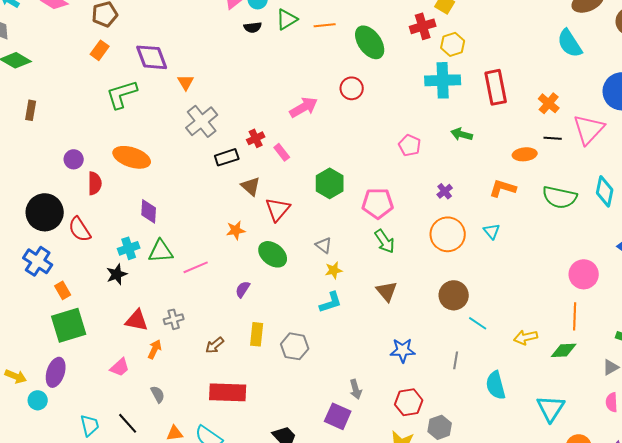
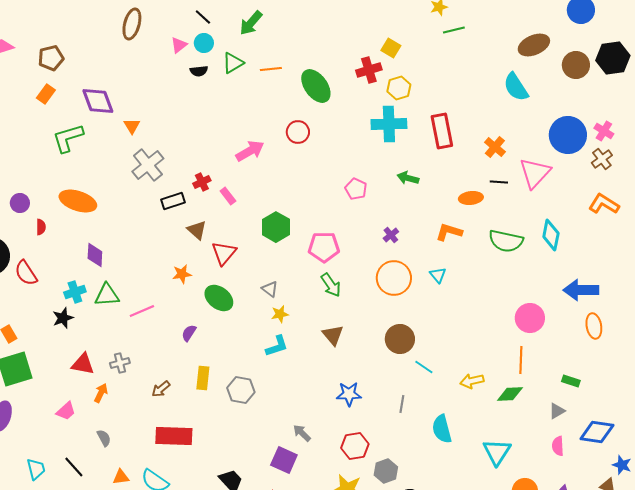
red semicircle: (95, 183) -> (41, 227), size x0.7
gray arrow: (356, 389) -> (302, 433), turned 150

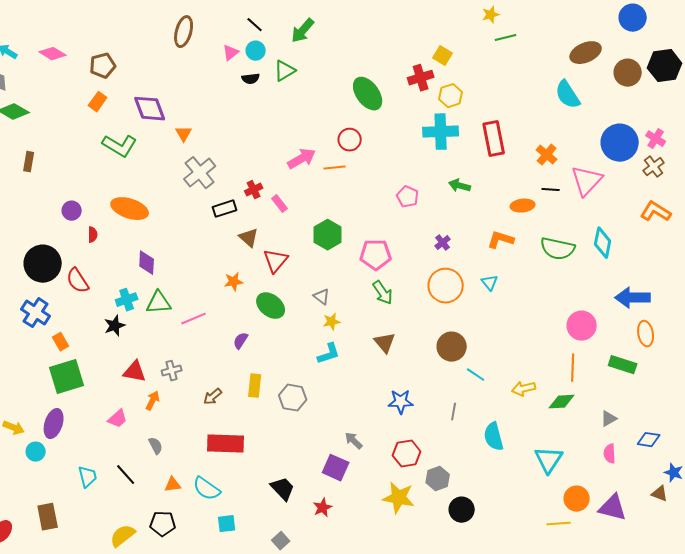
orange line: (271, 69) -> (335, 168), moved
green L-shape: (68, 138) -> (120, 146), turned -132
green rectangle: (571, 381) -> (623, 365), moved, size x1.5
blue diamond: (597, 432) -> (649, 440), size x0.7

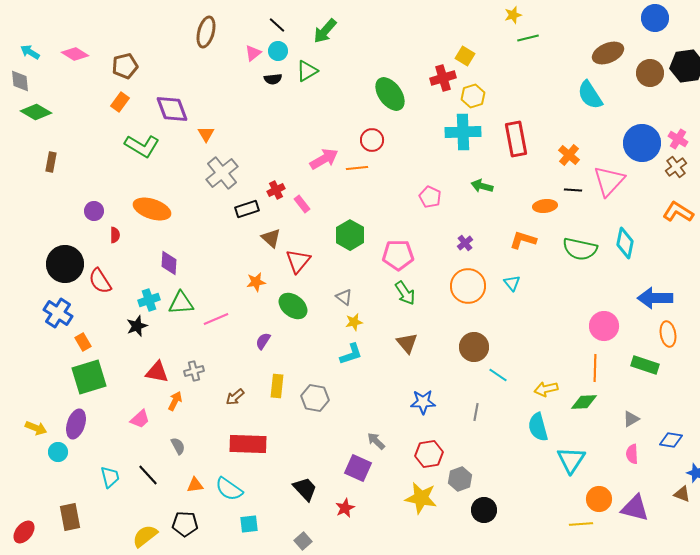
cyan semicircle: (494, 437) -> (538, 427), moved

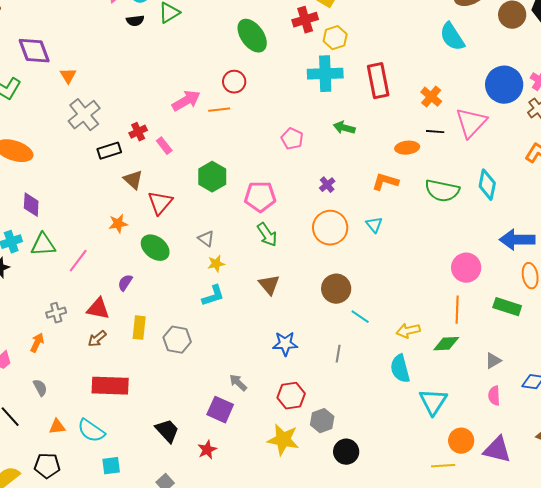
pink line: (216, 319) -> (78, 261), turned -30
red triangle: (157, 372) -> (98, 309), moved

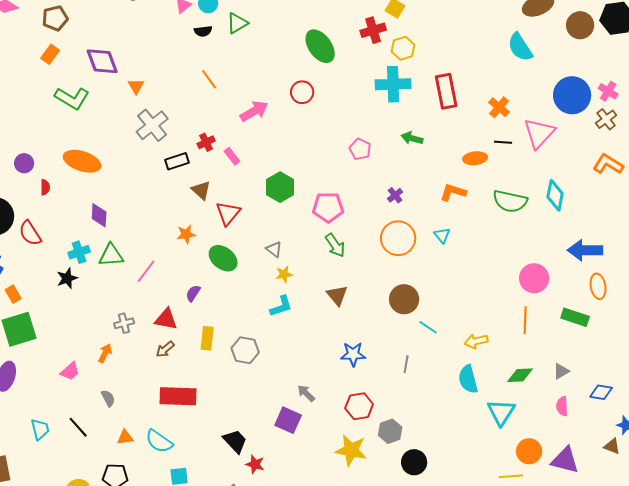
orange line: (219, 110) -> (209, 79), moved, turned 60
green diamond: (446, 344) -> (520, 375), moved
red star: (207, 450) -> (255, 464), moved, turned -30

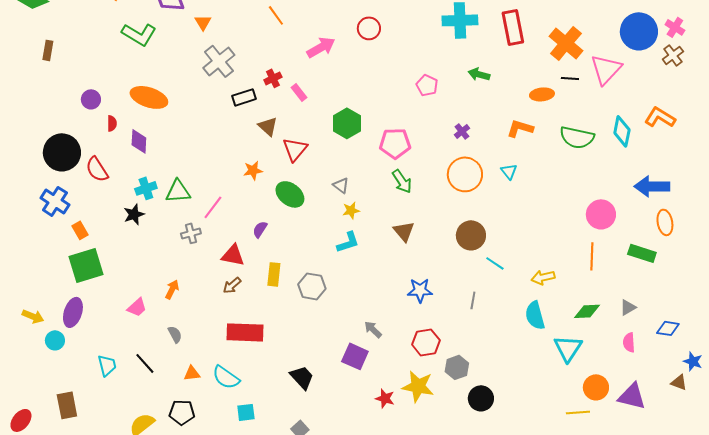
orange cross: (499, 107) -> (566, 43), size x1.6
orange L-shape: (608, 164) -> (660, 117), moved
purple diamond: (99, 215) -> (139, 141), moved
gray cross: (124, 323) -> (191, 233), moved
red star: (255, 464) -> (385, 398), moved

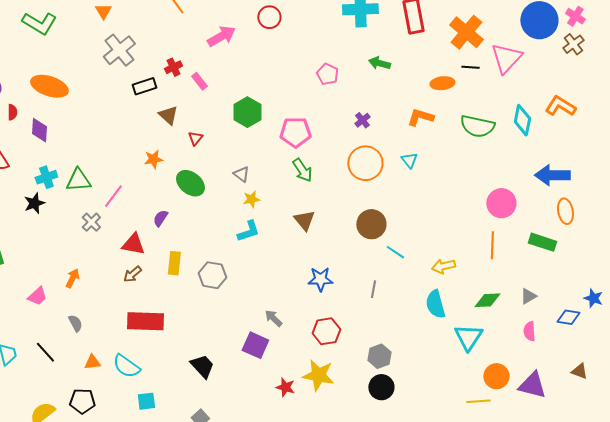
red triangle: (295, 149) -> (195, 138), size x0.6
gray cross: (191, 233) -> (91, 222), turned -30
blue star: (693, 361) -> (593, 298), moved
gray hexagon: (457, 367) -> (379, 356), moved

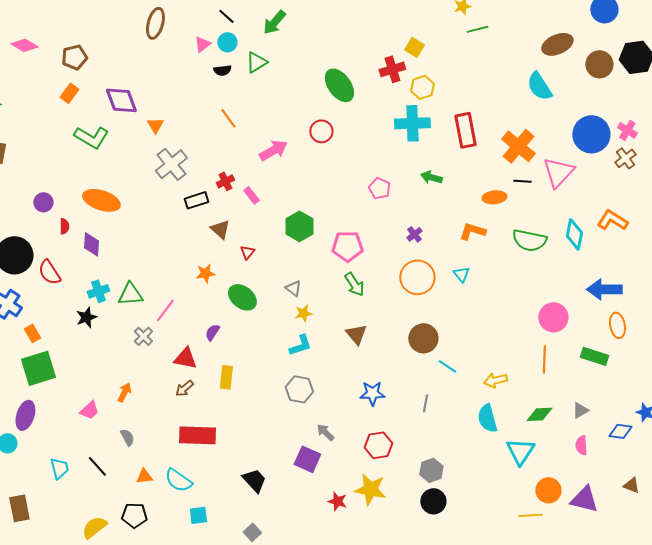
gray hexagon: (212, 275) -> (299, 389), moved

